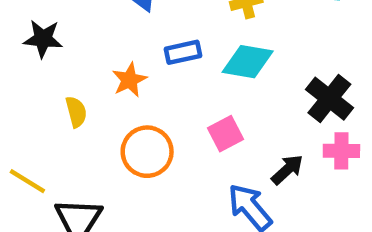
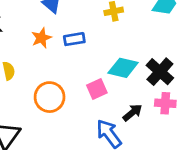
cyan diamond: (248, 62) -> (123, 68), moved
orange star: (129, 80) -> (41, 38), moved

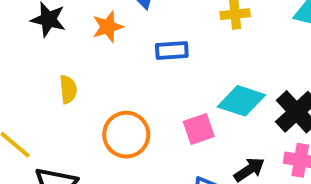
orange star: (41, 38) -> (108, 27), moved

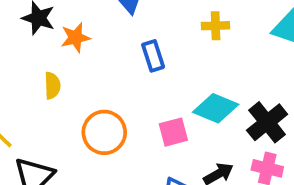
orange star: (108, 27) -> (75, 38), moved
blue rectangle: (172, 51) -> (153, 56), turned 72

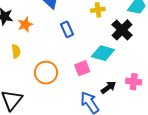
black cross: (267, 122) -> (122, 30), moved

